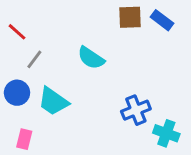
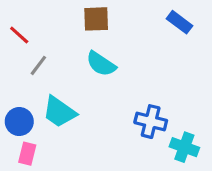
brown square: (130, 17) -> (96, 19), moved
blue circle: (17, 93) -> (19, 122), moved
blue cross: (136, 110) -> (151, 122), turned 36

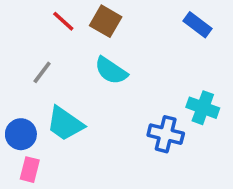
brown square: (96, 19) -> (106, 21), turned 32
red line: (19, 35) -> (63, 21), moved
cyan cross: (184, 147) -> (203, 108), moved

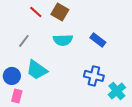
blue rectangle: (197, 25) -> (98, 40), moved
cyan semicircle: (111, 71) -> (63, 40), turned -36
cyan cross: (203, 108) -> (117, 91), moved, turned 30

